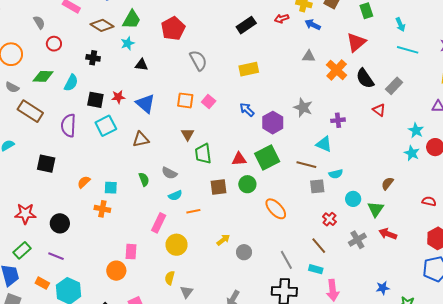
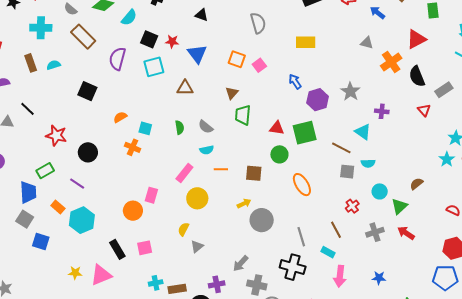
brown square: (219, 187) -> (254, 173), moved
gray circle: (244, 252) -> (262, 220), size x1.5
blue star: (383, 288) -> (379, 278), moved

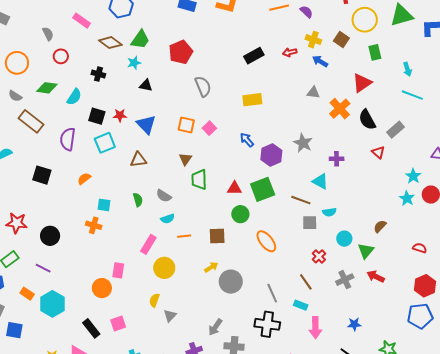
orange semicircle: (120, 117) -> (84, 179), moved

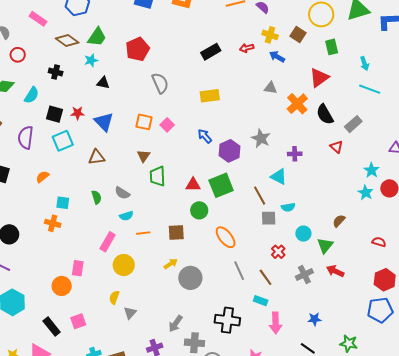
brown line: (301, 200) -> (260, 196), turned 42
gray line: (272, 293) -> (239, 271), moved

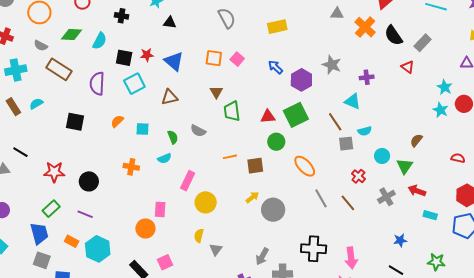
cyan square: (63, 203) -> (142, 129), moved
cyan semicircle: (126, 216) -> (164, 158), moved
orange line: (143, 233) -> (230, 157), moved
cyan rectangle: (261, 301) -> (430, 215), moved
pink arrow: (276, 323) -> (351, 258), moved

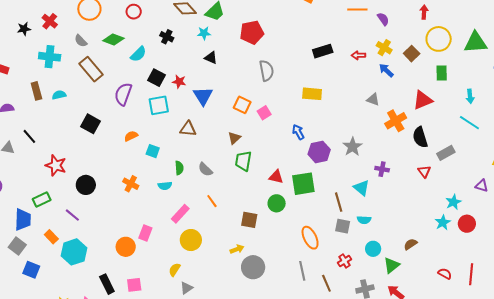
orange line: (230, 157) -> (212, 201), moved, turned 48
orange ellipse: (305, 166) -> (310, 238), moved

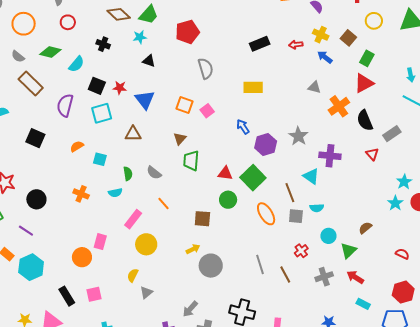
yellow circle: (439, 39) -> (374, 21), size x0.7
green rectangle: (442, 73) -> (367, 58), moved, turned 35
purple cross: (382, 169) -> (330, 156), size x1.5
green square: (303, 184) -> (253, 178), turned -30
orange ellipse: (310, 238) -> (266, 214), moved

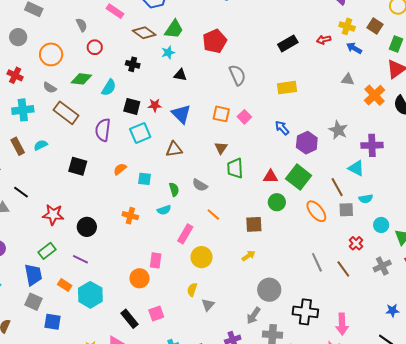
gray circle: (211, 266) -> (269, 290), moved

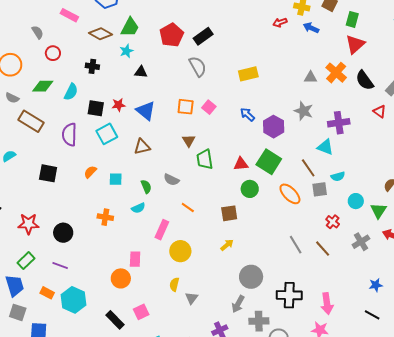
black rectangle: (288, 43) -> (203, 36), moved
gray triangle: (348, 79) -> (311, 77), moved

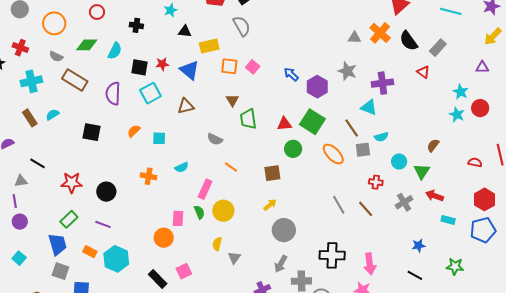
yellow rectangle: (248, 74) -> (209, 46), moved
green semicircle: (146, 187) -> (199, 212), moved
red cross: (333, 222) -> (376, 182), turned -32
gray circle: (251, 277) -> (284, 230), moved

